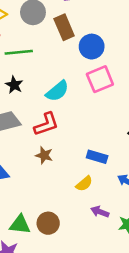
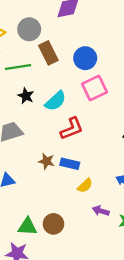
brown rectangle: (64, 27) -> (48, 53), moved
black star: (14, 85) -> (26, 96), moved
red L-shape: (46, 124) -> (72, 129), moved
blue rectangle: (97, 157) -> (70, 164), moved

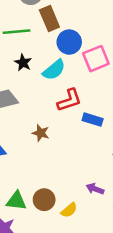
blue circle: (85, 58) -> (69, 42), moved
blue rectangle: (70, 164) -> (93, 120), moved
yellow semicircle: (85, 186) -> (69, 210), moved

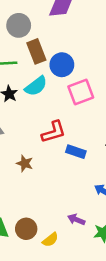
blue circle: (69, 42) -> (62, 65), moved
cyan semicircle: (54, 70) -> (36, 86), moved

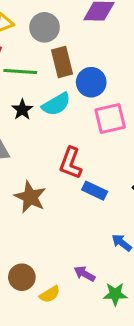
red L-shape: (54, 132) -> (71, 163), turned 120
brown star: (25, 163) -> (30, 197), size x1.5

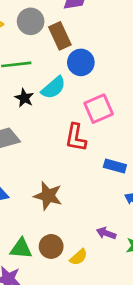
brown rectangle: (62, 62) -> (60, 36), moved
pink square: (110, 119) -> (99, 109), moved
blue rectangle: (95, 191) -> (115, 166), moved
brown star: (30, 197) -> (48, 196), moved

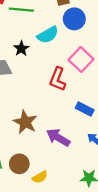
black star: (24, 98) -> (21, 49), moved
pink square: (99, 109) -> (81, 59), turned -35
purple arrow: (106, 233) -> (58, 138), moved, size x1.5

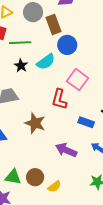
black star: (21, 49) -> (21, 66), moved
brown star: (25, 122) -> (35, 123), moved

